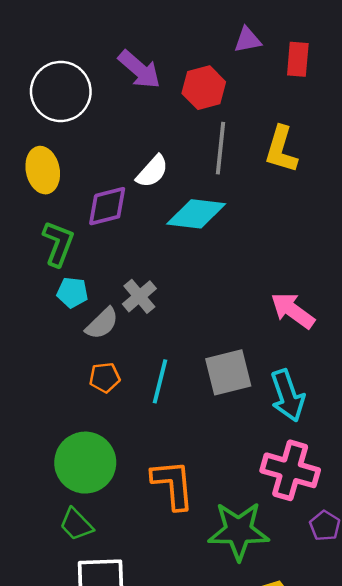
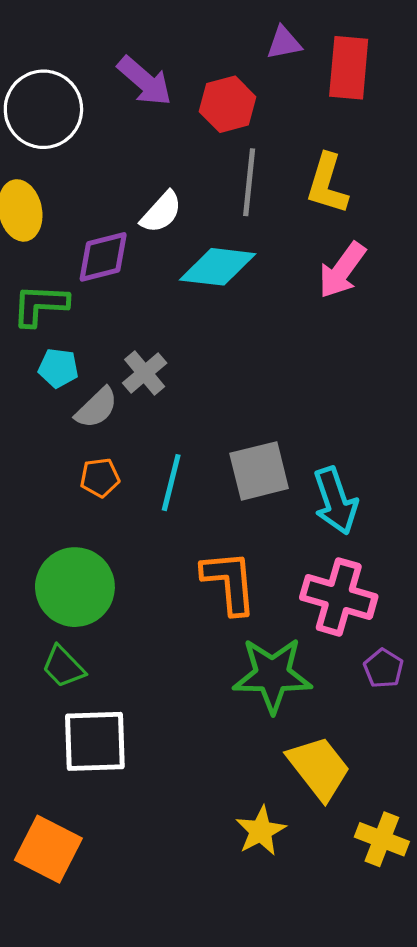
red rectangle: (298, 59) -> (349, 68), size x1.4
green L-shape: (58, 244) -> (40, 305), turned -108
pink arrow: (293, 311) -> (342, 270), moved, turned -90
orange L-shape: (173, 484) -> (229, 582), moved

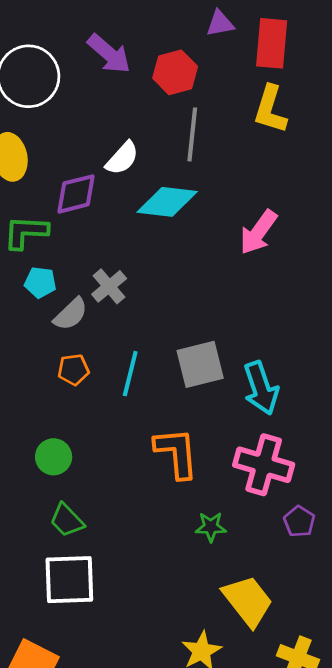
yellow L-shape: (327, 184) -> (270, 109), moved
pink arrow: (342, 270) -> (258, 232), moved
green circle: (75, 587) -> (54, 457), size x0.6
green trapezoid: (63, 667) -> (67, 520), moved
green star: (272, 675) -> (211, 527), size x0.5

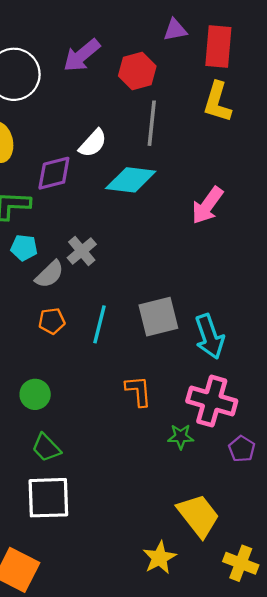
purple arrow: (109, 54) -> (82, 55), turned 99
orange L-shape: (176, 453) -> (138, 391), size x0.7
green star: (211, 527) -> (181, 437), moved

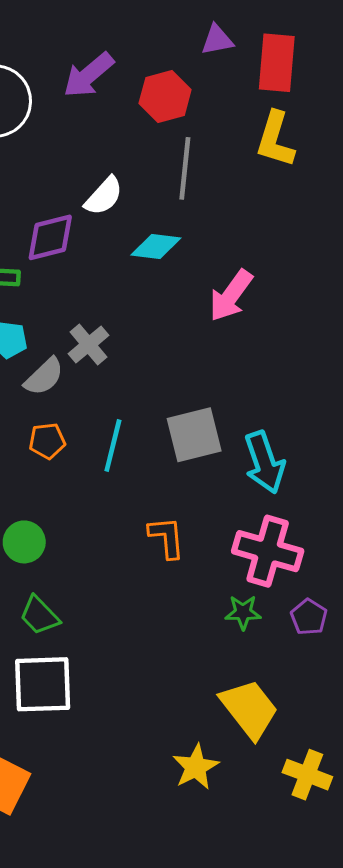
cyan diamond: (131, 180) -> (156, 247), size x0.7
pink arrow: (207, 205) -> (231, 295), moved
green star: (181, 437) -> (243, 612), moved

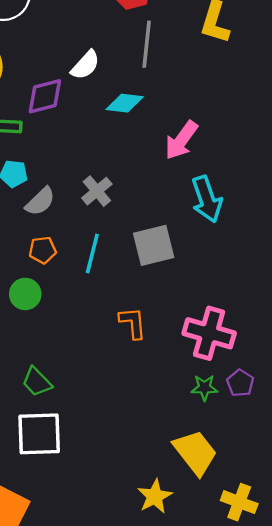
gray cross: (88, 344) -> (97, 191), moved
cyan arrow: (265, 462) -> (207, 199), moved
green circle: (24, 542) -> (25, 294), moved
green star: (243, 612) -> (204, 388), moved

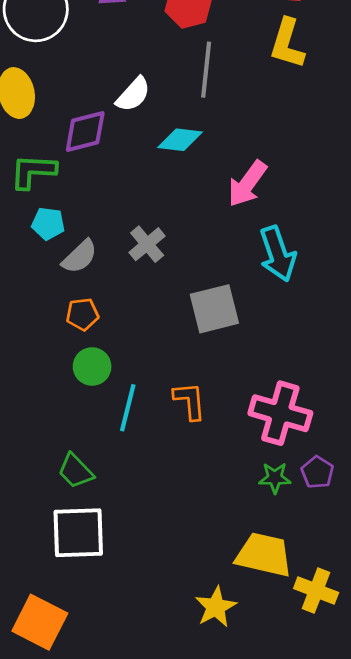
cyan line: (92, 254) -> (128, 408), moved
green circle: (25, 294) -> (92, 366), moved
yellow trapezoid: (195, 452) -> (264, 555), turned -39
yellow cross: (239, 502) -> (316, 591), moved

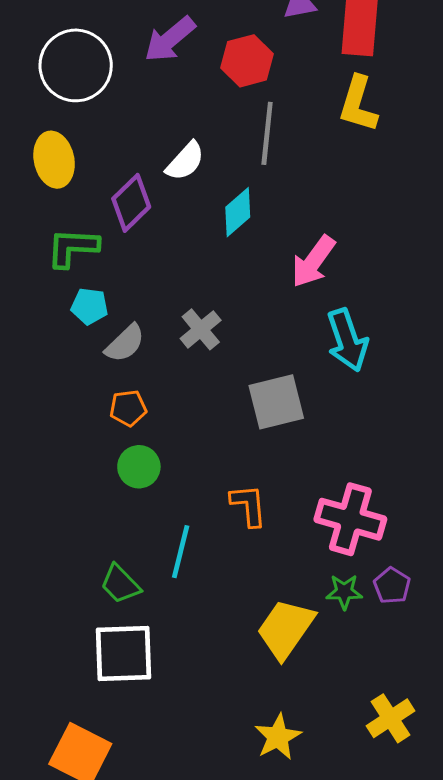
purple diamond: (85, 131) -> (131, 203), turned -30
cyan diamond: (180, 140) -> (238, 212), turned -48
cyan line: (128, 408) -> (181, 552), moved
yellow trapezoid: (264, 555) -> (286, 629), moved, turned -68
yellow cross: (316, 591) -> (390, 718), turned 36

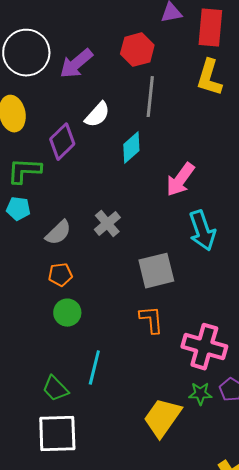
purple arrow: (170, 39) -> (76, 64), moved
cyan pentagon: (90, 306) -> (18, 209), moved
orange L-shape: (248, 505) -> (151, 320), moved

